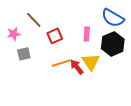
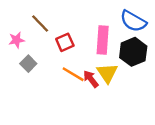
pink rectangle: (87, 34) -> (103, 40), size x1.6
gray square: (24, 54) -> (28, 64), turned -32
orange line: (62, 63) -> (73, 74), turned 48

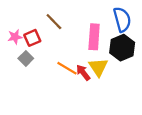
blue semicircle: (133, 21) -> (122, 19), turned -135
brown line: (40, 23) -> (54, 22), moved
red square: (65, 42) -> (32, 38), moved

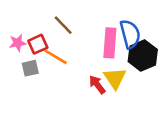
blue semicircle: (122, 19) -> (130, 34), moved
gray square: (26, 58) -> (30, 68), turned 32
orange line: (67, 68) -> (56, 57), moved

